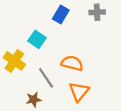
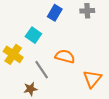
orange triangle: (79, 92) -> (92, 79), moved

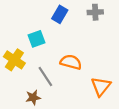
cyan square: (33, 35) -> (37, 39), turned 35

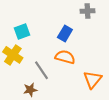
blue rectangle: (60, 14) -> (65, 33), moved
cyan square: (37, 39) -> (22, 31), moved

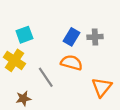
gray cross: (87, 11) -> (95, 37), moved
brown star: (30, 90) -> (23, 98), moved

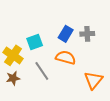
cyan square: (24, 35) -> (35, 42), moved
brown star: (23, 98) -> (13, 78), moved

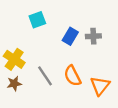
cyan square: (35, 42) -> (37, 20), moved
orange semicircle: (66, 58) -> (72, 76), moved, turned -132

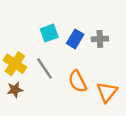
cyan square: (37, 20) -> (49, 33), moved
gray line: (45, 76) -> (44, 68), moved

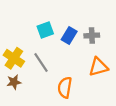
orange semicircle: (77, 81) -> (65, 87), moved, turned 36
orange triangle: (107, 92) -> (98, 67), moved, turned 36

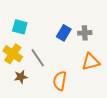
cyan square: (45, 30) -> (20, 27), moved, turned 35
brown star: (14, 82) -> (21, 77), moved

